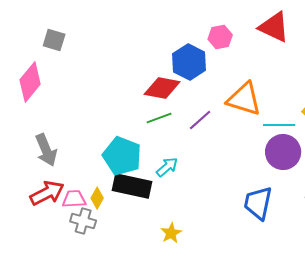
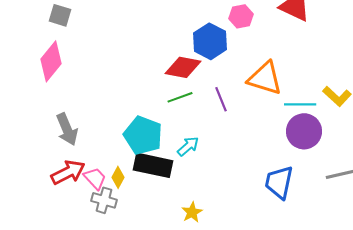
gray square: (54, 40) -> (60, 15), moved
purple line: (200, 120) -> (221, 99), turned -70
pink trapezoid: (74, 199) -> (95, 178), turned 50

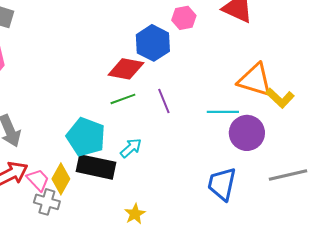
orange triangle: (265, 78) -> (255, 80), moved
cyan line: (300, 104) -> (223, 112), moved
yellow diamond: (118, 177) -> (61, 179), size x1.4

